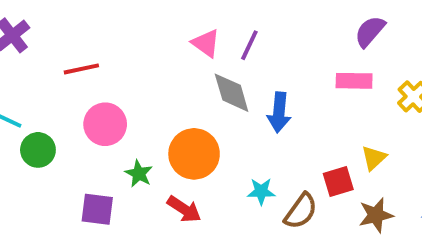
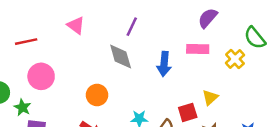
pink triangle: (206, 43) -> (76, 25), moved
blue arrow: (279, 112) -> (164, 64), moved
orange circle: (194, 154) -> (97, 95), size x0.7
green star: (139, 174) -> (22, 107), moved

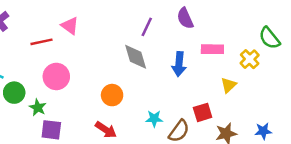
purple semicircle: (208, 18) -> (185, 18), moved, turned -65
pink triangle: (76, 25) -> (70, 26), moved
yellow triangle: (210, 97) -> (229, 85), moved

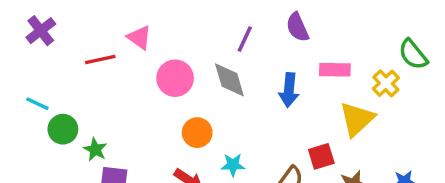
pink circle: (56, 76) -> (175, 78), moved
yellow triangle: (229, 85) -> (357, 119), size x1.6
cyan star: (154, 119) -> (233, 165), moved

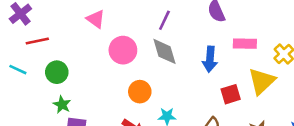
purple line: (245, 39) -> (164, 20), moved
red line: (100, 59) -> (37, 41), moved
green circle: (63, 129) -> (57, 72), moved
red square: (321, 156) -> (231, 94), moved

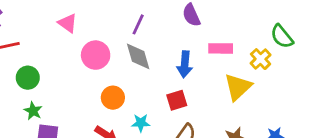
red square: (231, 94) -> (177, 100), moved

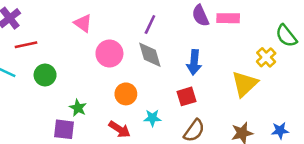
pink rectangle: (221, 48) -> (228, 18), moved
green star: (33, 111) -> (78, 108), moved

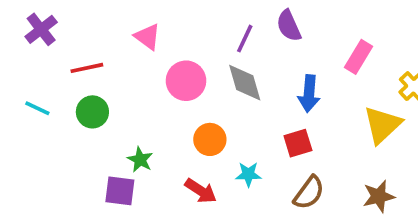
purple semicircle: (200, 16) -> (289, 26), moved
pink rectangle: (228, 18) -> (358, 57), moved, turned -60
red line: (26, 45) -> (87, 68), moved

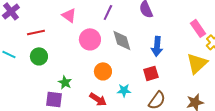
purple line: (245, 39) -> (108, 12), moved
pink rectangle: (358, 57) -> (198, 28), moved, turned -66

